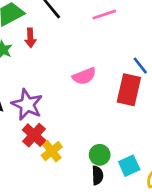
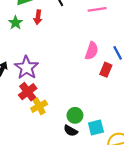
pink semicircle: (84, 76) -> (92, 51), moved, turned -60
red rectangle: (129, 90) -> (106, 70), size x0.6
black semicircle: (97, 175) -> (71, 131), turned 112

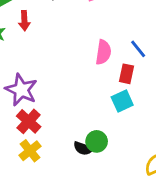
yellow cross: (39, 106) -> (30, 151), moved
cyan square: (96, 127) -> (122, 101), moved
black semicircle: (71, 131) -> (83, 148), moved

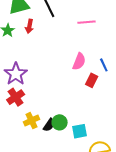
cyan square: (122, 101) -> (79, 131), moved
black semicircle: (83, 148) -> (49, 125), turned -88
yellow cross: (30, 151) -> (31, 121), moved

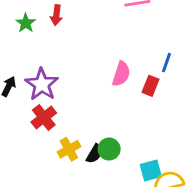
pink semicircle: (79, 62) -> (121, 74), moved
blue line: (104, 65) -> (166, 63), turned 48
cyan square: (79, 131) -> (151, 170), moved

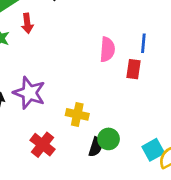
pink semicircle: (121, 74) -> (107, 49), moved
red cross: (44, 117) -> (43, 145), moved
yellow cross: (69, 149) -> (77, 114), moved, turned -35

